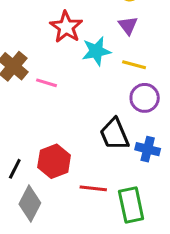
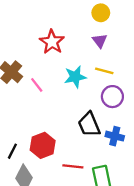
cyan star: (96, 51) -> (75, 77), moved
pink line: (47, 83) -> (37, 85), turned 35

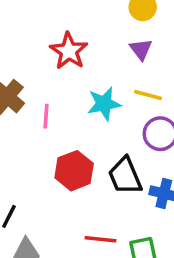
pink line: (37, 85) -> (46, 116), turned 42
red hexagon: (43, 145) -> (74, 171), moved

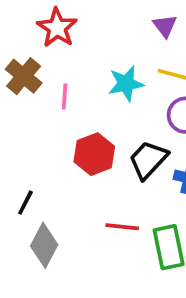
red star: (69, 51) -> (57, 28), moved
black trapezoid: (125, 176) -> (148, 160), turned 66

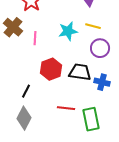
black trapezoid: (148, 160) -> (80, 72), turned 55
black line: (25, 203) -> (26, 91), moved

